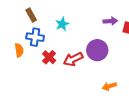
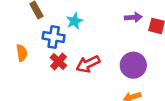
blue cross: (35, 37) -> (54, 37), moved
purple circle: (97, 50) -> (133, 65), moved

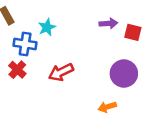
red cross: (58, 61) -> (17, 70), moved
purple circle: (133, 65) -> (124, 74), moved

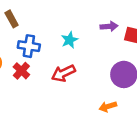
cyan star: (47, 27) -> (70, 40), moved

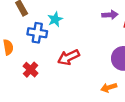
cyan star: (70, 40) -> (55, 19), moved
red cross: (21, 71) -> (31, 70), moved

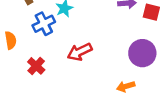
blue cross: (37, 33) -> (44, 24), turned -36

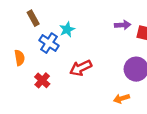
blue cross: (44, 24) -> (49, 43), turned -30

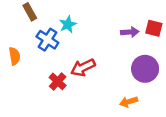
purple arrow: (123, 25) -> (130, 32), moved
red cross: (42, 80) -> (58, 81), moved

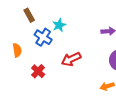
red cross: (58, 81) -> (38, 71), moved

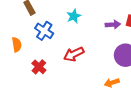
cyan star: (59, 25) -> (74, 16), moved

